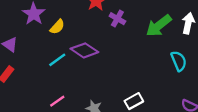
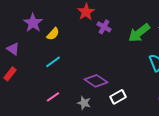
purple diamond: (84, 50) -> (96, 81), moved

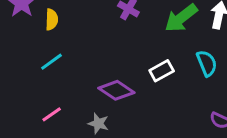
yellow semicircle: (53, 34) -> (52, 20), turned -40
white rectangle: (118, 97) -> (162, 71), moved

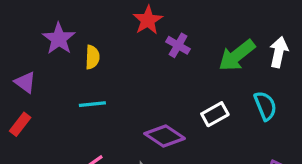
cyan line: (52, 62) -> (92, 104), turned 30

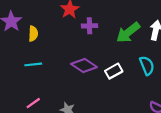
purple cross: (178, 45) -> (89, 26), turned -32
purple diamond: (165, 136) -> (84, 66), moved

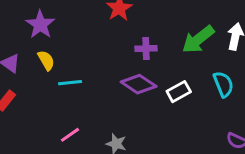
purple cross: (89, 26) -> (146, 48), moved
yellow semicircle: (33, 34) -> (46, 60), moved, turned -32

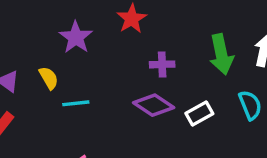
purple star: (40, 25) -> (76, 37), moved
green arrow: (198, 39) -> (221, 54), turned -64

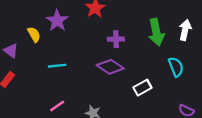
yellow semicircle: (49, 78) -> (34, 34), moved
white rectangle: (199, 113) -> (142, 88), moved

